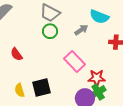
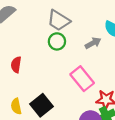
red semicircle: (16, 54) -> (16, 65), turned 40
black square: (41, 87) -> (42, 105), turned -30

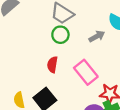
red semicircle: (16, 65) -> (52, 65), moved

